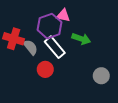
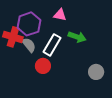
purple hexagon: (49, 26) -> (29, 24), moved
white rectangle: (55, 47) -> (52, 45), turned 70

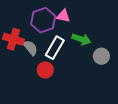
purple hexagon: (29, 24) -> (43, 20), moved
gray circle: (96, 72) -> (101, 56), moved

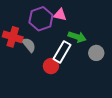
white rectangle: (55, 48) -> (62, 52), moved
red circle: (45, 70) -> (51, 66), moved

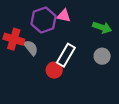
green arrow: (77, 37) -> (102, 27), moved

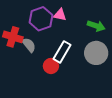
gray circle: (102, 56) -> (96, 53), size x1.5

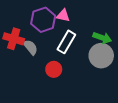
green arrow: (96, 26) -> (102, 38), moved
white rectangle: (62, 52) -> (66, 42), moved

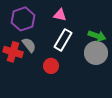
purple hexagon: (43, 20) -> (23, 19), moved
red cross: (14, 39) -> (13, 52), moved

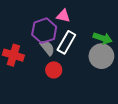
purple hexagon: (23, 19) -> (44, 31), moved
gray semicircle: (29, 45) -> (47, 48), moved

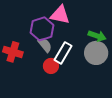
pink triangle: (63, 16) -> (60, 15), size x1.5
white rectangle: (66, 42) -> (63, 53), moved

